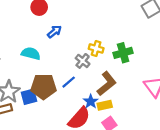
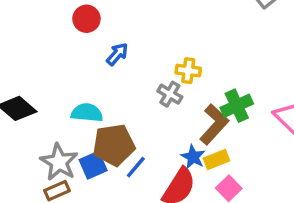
cyan semicircle: (31, 53) -> (87, 113), moved
green cross: (123, 53) -> (237, 106), moved
blue line: (69, 82) -> (136, 167), moved

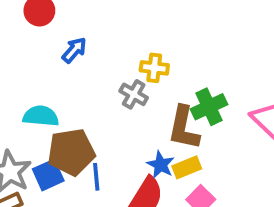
brown L-shape: (214, 124) -> (184, 128), turned 150
blue line: (136, 167) -> (96, 177), turned -45

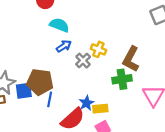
blue arrow: (74, 50) -> (64, 46), moved
cyan semicircle: (41, 116) -> (59, 25), moved
brown L-shape: (184, 128) -> (131, 59), moved

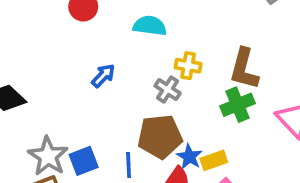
cyan semicircle: (59, 25) -> (150, 26), moved
blue arrow: (64, 46) -> (103, 76), moved
brown pentagon: (40, 82) -> (160, 137), moved

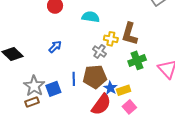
brown L-shape: (244, 69) -> (130, 34), moved
blue arrow: (103, 76) -> (55, 47), moved
blue line: (129, 165) -> (74, 79), moved

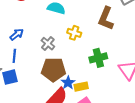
brown L-shape: (130, 34) -> (106, 18), moved
gray cross: (99, 51) -> (48, 44), moved
blue line: (74, 79) -> (14, 56), moved

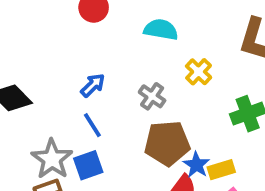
yellow cross: (74, 33) -> (199, 72), turned 32
blue line: (14, 56) -> (92, 125), turned -32

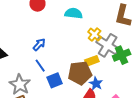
gray cross: (152, 96) -> (108, 45), moved, size x1.6
blue square: (88, 165) -> (55, 80), moved
yellow rectangle: (221, 170) -> (92, 61), moved

